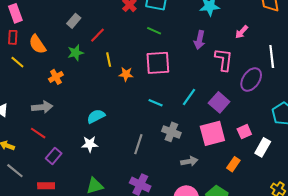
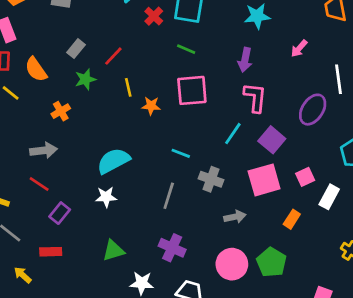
gray rectangle: (74, 21) -> (76, 49), moved
pink L-shape: (224, 60) -> (255, 98), moved
cyan line: (156, 103) -> (181, 153), moved
cyan semicircle: (96, 116) -> (113, 161), size x1.4

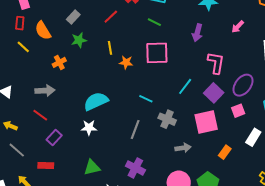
red line: (113, 56) -> (111, 17), moved
pink L-shape: (255, 98) -> (216, 63), moved
purple ellipse: (313, 110) -> (243, 85), moved
pink square: (305, 177) -> (238, 111), moved

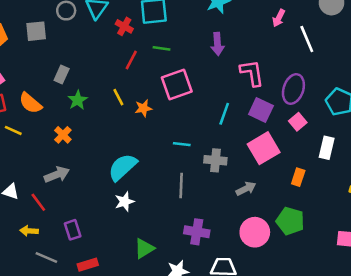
red line: (111, 17) -> (131, 60), moved
pink arrow: (238, 27) -> (279, 18), moved
red line: (40, 115) -> (38, 202), moved, turned 35
purple rectangle: (54, 137) -> (73, 230), moved, turned -42

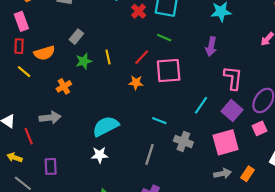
red line: (131, 60) -> (142, 57), moved
yellow line: (118, 97) -> (108, 57), moved
orange semicircle: (30, 103) -> (44, 53), turned -72
gray arrow: (246, 189) -> (223, 174), moved

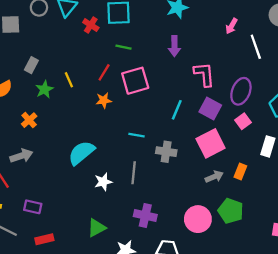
white star: (100, 155) -> (103, 182), moved
purple rectangle: (51, 166) -> (33, 207), turned -63

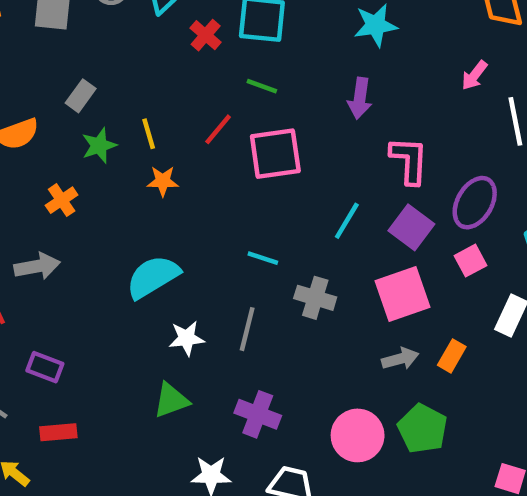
orange star: (104, 100) -> (163, 181), moved
green triangle: (97, 228) -> (171, 400), moved

